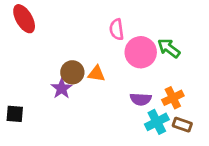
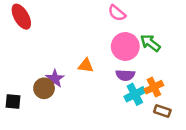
pink semicircle: (117, 29) -> (117, 13), moved, turned -42
brown circle: (72, 72) -> (44, 88), moved
purple semicircle: (141, 99) -> (125, 75), moved
cyan cross: (157, 122) -> (135, 94), moved

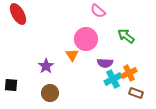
pink circle: (125, 46) -> (86, 39), moved
orange triangle: (86, 66) -> (72, 55), turned 48
brown circle: (44, 88) -> (50, 93), moved

